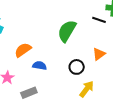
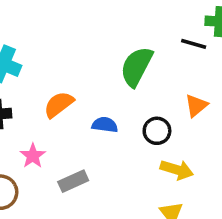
blue semicircle: (40, 66) -> (105, 125), moved
yellow arrow: (87, 89) -> (177, 170), turned 72

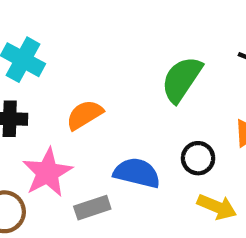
blue semicircle: (105, 125) -> (137, 173), moved, size x1.5
pink star: (33, 156) -> (47, 172), size x1.6

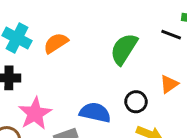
orange semicircle: (85, 115) -> (56, 43), moved

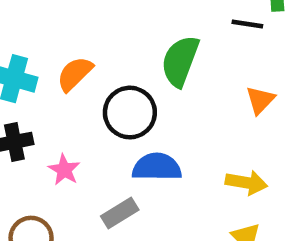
black circle: (136, 102) -> (130, 113), moved, size x1.5
pink star: (35, 113) -> (64, 170), moved, size x0.6

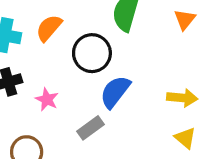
orange triangle: (260, 100) -> (185, 19), moved
blue semicircle: (157, 167) -> (115, 92), turned -48

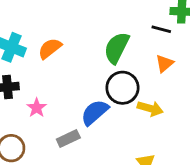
black circle: (92, 53) -> (122, 88), moved
yellow arrow: (182, 98) -> (150, 108), moved

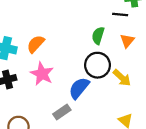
green semicircle: (117, 48) -> (98, 36), moved, size x0.7
pink star: (37, 108) -> (42, 74), moved, size x1.5
yellow arrow: (150, 108) -> (122, 78), turned 36

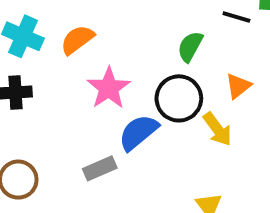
orange triangle: (127, 41) -> (238, 86), moved
pink star: (42, 74) -> (109, 88), moved

